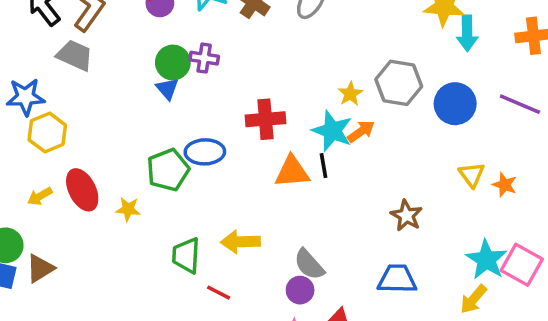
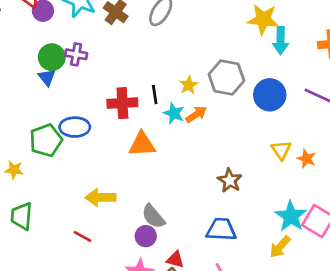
cyan star: (332, 131) -> (174, 113), size x0.7
black line: (324, 166) -> (155, 95), moved
green trapezoid: (186, 255) -> (22, 216), moved

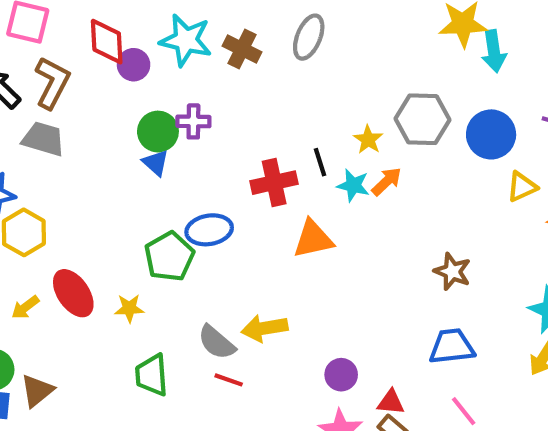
yellow triangle: (281, 150) -> (522, 187), moved, turned 50
gray semicircle: (153, 216) -> (216, 342), moved
red line: (83, 236) -> (229, 380), moved

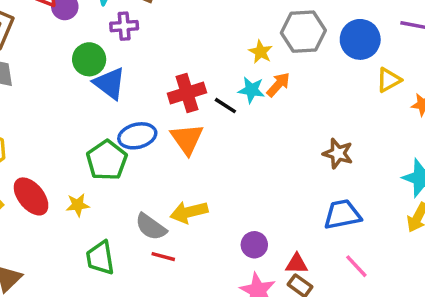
purple cross: (193, 121) -> (124, 26), moved
black line: (320, 162) -> (225, 106), moved, turned -35
blue triangle: (156, 163) -> (110, 83), moved, size x1.5
orange triangle: (313, 239) -> (187, 139), moved, turned -48

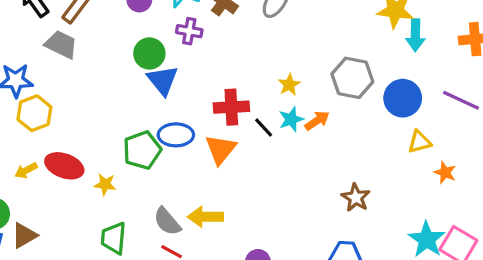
yellow star: (261, 52) -> (289, 85), moved
cyan star: (251, 90) -> (291, 119), turned 30
red ellipse: (31, 196) -> (64, 166), turned -45

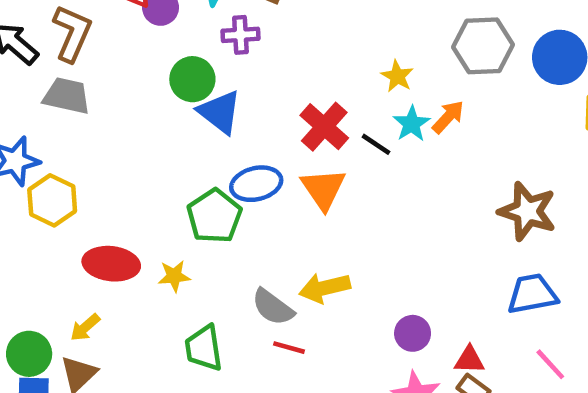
red cross: (231, 107) -> (324, 127), turned -32
yellow arrow: (26, 170) -> (85, 327), moved
brown star: (356, 198) -> (527, 211), size x1.4

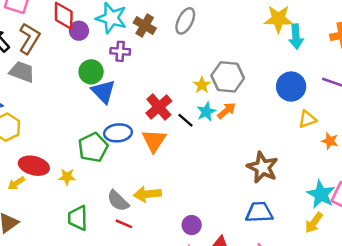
gray hexagon: (483, 46) -> (228, 77), moved
yellow arrow: (85, 327) -> (16, 183), moved

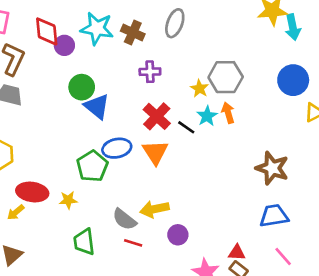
purple cross: (120, 51) -> (150, 72), moved
orange arrow: (226, 111) -> (228, 113), turned -60
purple circle: (192, 225) -> (178, 235), moved

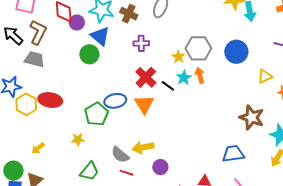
blue circle: (293, 80) -> (236, 52), moved
blue triangle: (97, 106) -> (100, 36), moved
brown star: (272, 168) -> (252, 117), moved
red ellipse: (32, 192) -> (50, 100), moved
green trapezoid: (84, 242) -> (89, 171), turned -135

